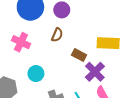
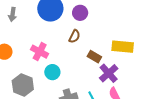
pink cross: (21, 42) -> (40, 52), moved

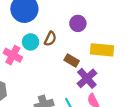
purple circle: (80, 13) -> (78, 23), moved
cyan circle: (52, 72) -> (31, 42), moved

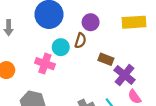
purple circle: (78, 23) -> (91, 22), moved
yellow rectangle: (102, 50) -> (134, 22), moved

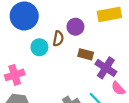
purple circle: (91, 22) -> (75, 27), moved
pink cross: (45, 64) -> (15, 75), moved, turned -30

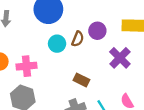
brown rectangle: (86, 54) -> (81, 80), moved
purple cross: (106, 68) -> (120, 58), moved

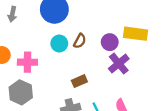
purple circle: (97, 31) -> (110, 42), moved
brown rectangle: (81, 80) -> (79, 81), turned -56

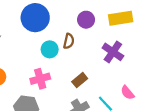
purple circle: (110, 42) -> (86, 20), moved
pink cross: (27, 62) -> (40, 79), moved

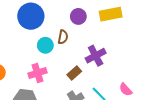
purple cross: (113, 52) -> (96, 56), moved, turned 30
pink semicircle: (127, 93) -> (126, 90), moved

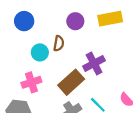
blue circle: (31, 16) -> (24, 21), size x0.7
brown rectangle: (74, 73) -> (71, 82), size x1.6

